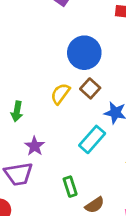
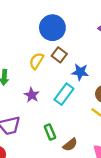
purple star: (35, 146) -> (32, 95), moved

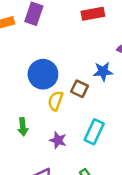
blue circle: (52, 28) -> (43, 74), moved
blue star: (80, 72) -> (103, 72), moved

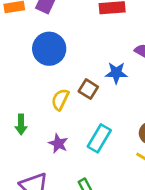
blue circle: (43, 74) -> (49, 49), moved

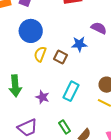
yellow semicircle: (60, 100) -> (40, 54), moved
green arrow: (21, 124) -> (15, 86), size x1.5

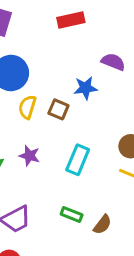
purple star: (42, 97) -> (29, 156), moved
green rectangle: (65, 127) -> (72, 214), turned -32

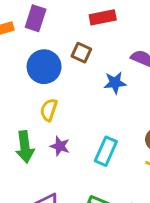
yellow semicircle: (27, 107) -> (49, 110), moved
brown square: (58, 109) -> (81, 53), moved

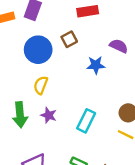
brown square: (81, 53) -> (69, 39), turned 35

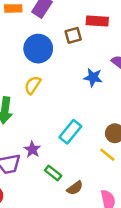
brown square: (69, 39) -> (73, 35), moved
purple star: (49, 115) -> (32, 149), moved

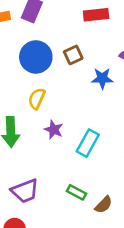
brown square: (73, 35) -> (73, 55), moved
purple star: (32, 149) -> (54, 130), moved

